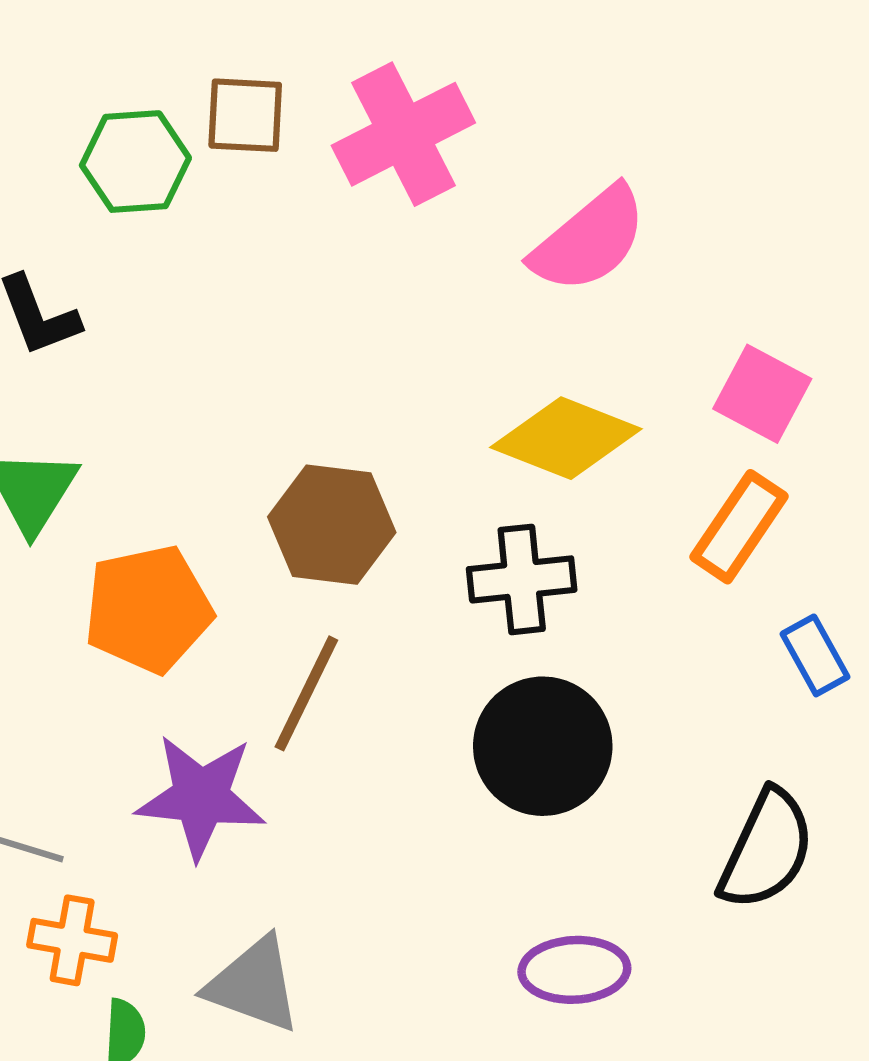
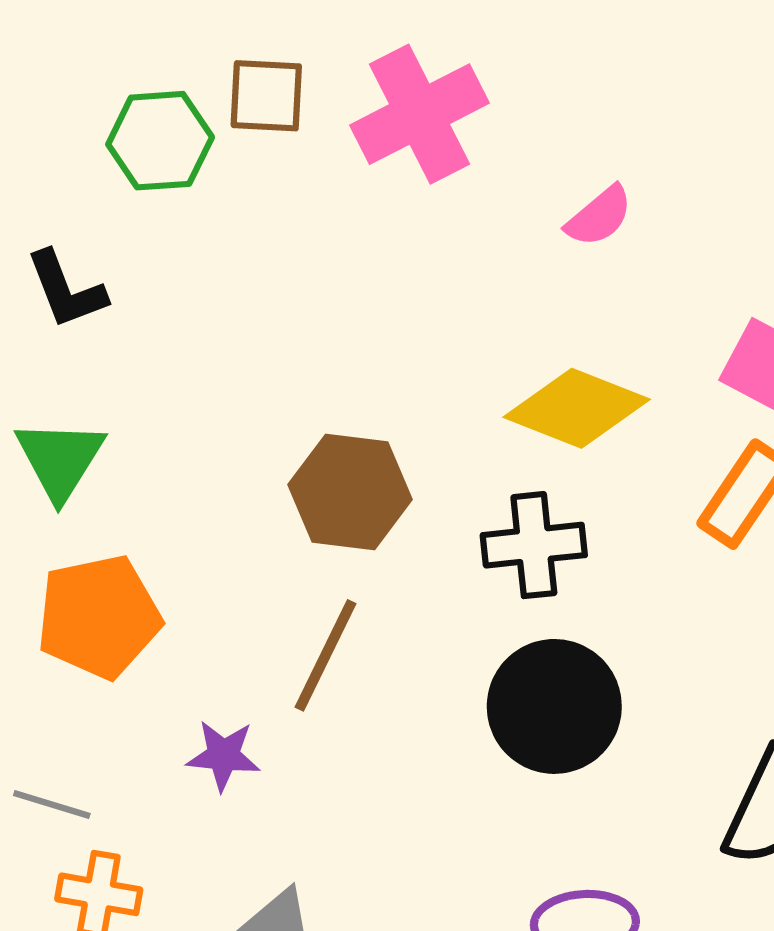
pink semicircle: (589, 240) -> (599, 216), size x0.6
orange pentagon: (148, 609) -> (99, 617), moved
purple star: (201, 797) -> (223, 755), size x0.6

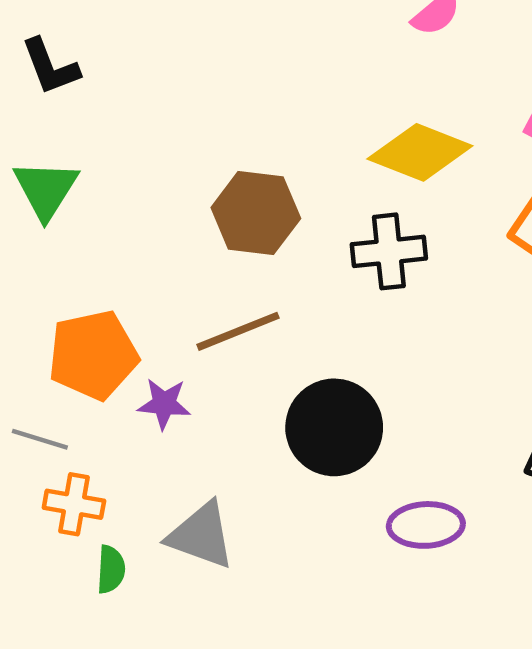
orange pentagon: (99, 617) -> (93, 355), moved
brown line: (326, 655) -> (238, 331), turned 42
black circle: (554, 706) -> (334, 427), moved

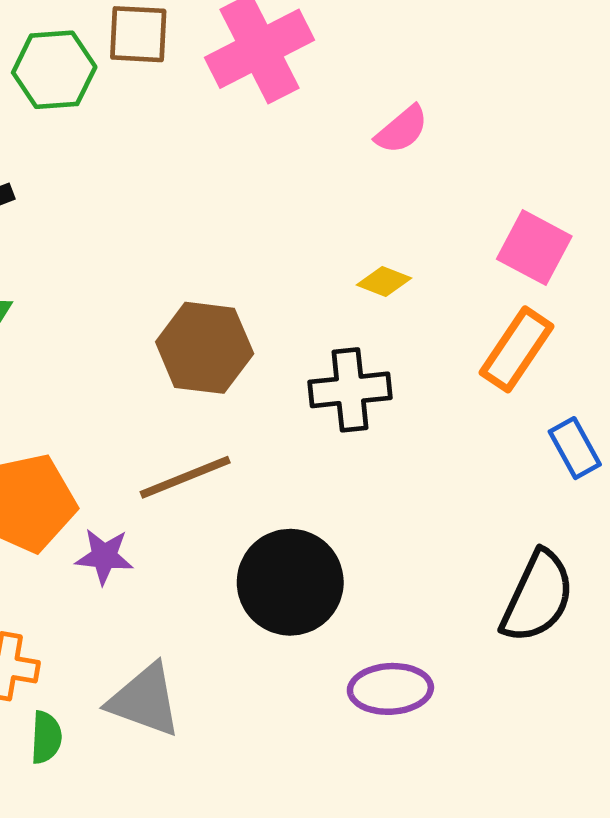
yellow diamond: (420, 152) -> (384, 282), size x0.5

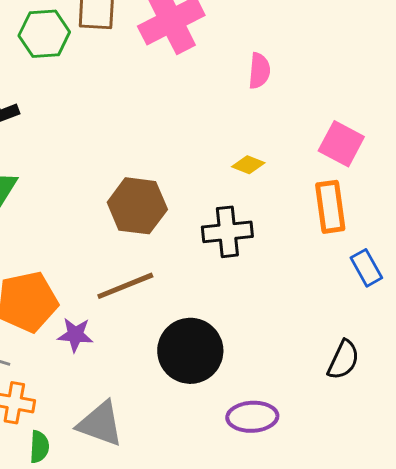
pink semicircle: (402, 130) -> (259, 71), turned -45
orange rectangle: (517, 349) -> (330, 207), turned -42
black semicircle: (538, 597) -> (343, 360), size x0.7

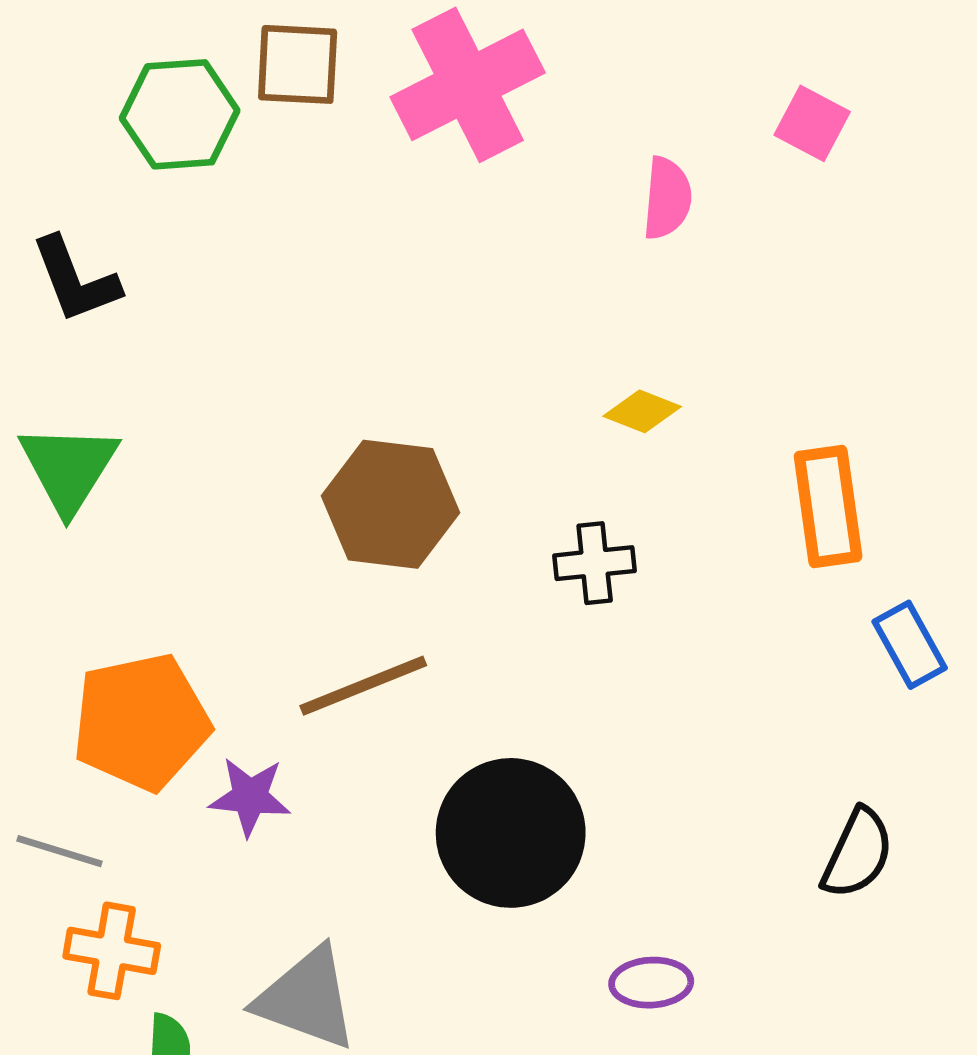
pink square: (341, 144) -> (812, 123), moved, size x0.7
black cross: (227, 232) -> (595, 563), size x0.7
purple ellipse: (252, 417) -> (651, 983), size x0.7

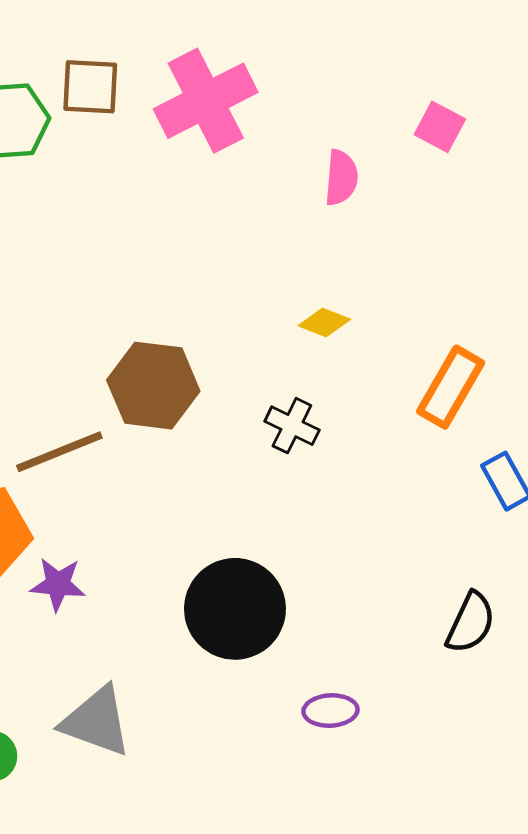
orange rectangle: (828, 507) -> (451, 387), turned 38
black cross: (595, 563) -> (292, 426), turned 32
brown line: (363, 686) -> (59, 452), moved

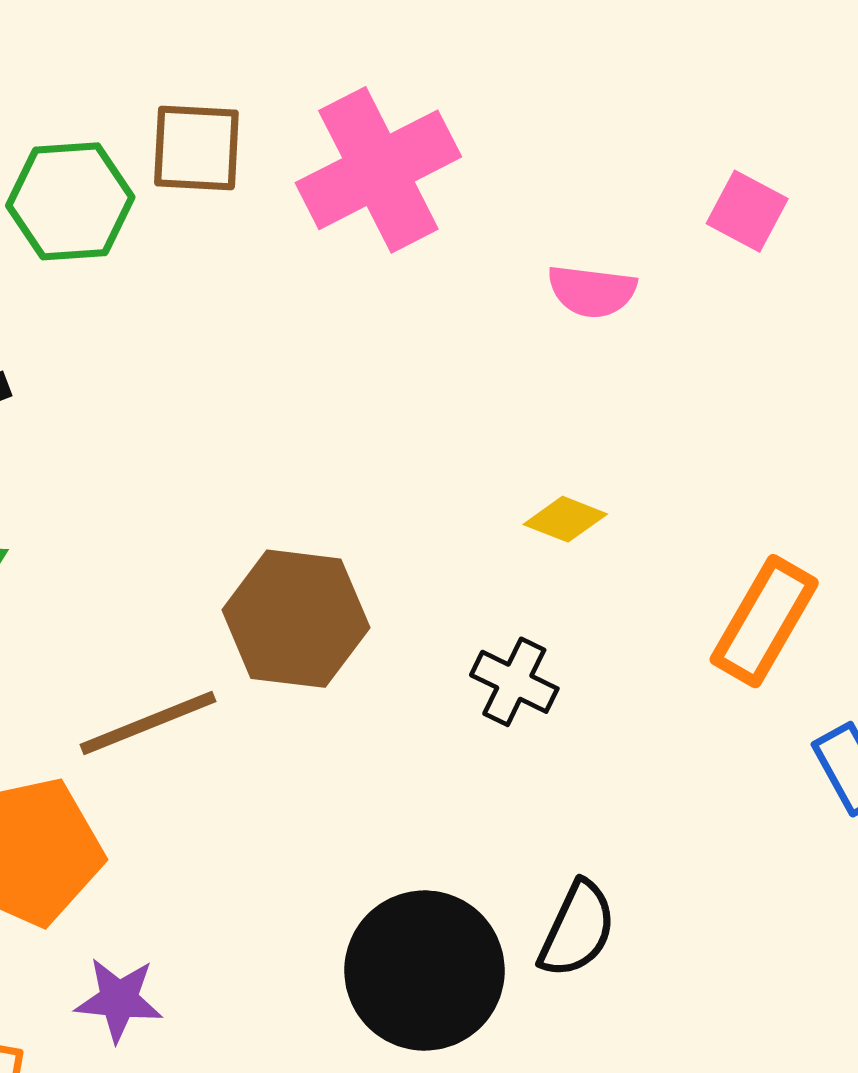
pink semicircle: (341, 178) -> (592, 291), turned 92
purple star: (58, 584) -> (119, 1000), moved
black semicircle: (471, 623) -> (577, 929), moved

